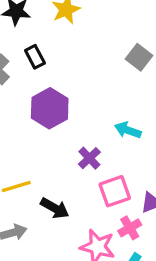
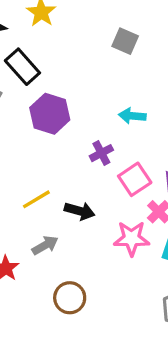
black rectangle: (35, 57) -> (22, 67), size x1.5
purple cross: (89, 158) -> (101, 153), turned 30

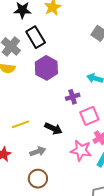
yellow line: (36, 199) -> (21, 124), moved
gray arrow: (45, 245) -> (38, 152), moved

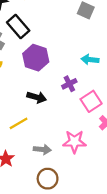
black arrow: (53, 129) -> (37, 97), moved
pink star: (81, 150) -> (74, 142), moved
gray arrow: (38, 152) -> (42, 149), turned 35

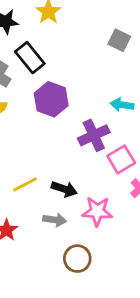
purple cross: (69, 84) -> (94, 135), size x1.5
black arrow: (37, 97) -> (64, 189), moved
brown circle: (48, 179) -> (77, 259), moved

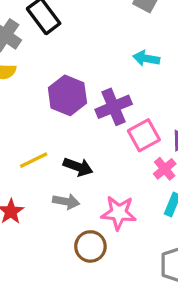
purple hexagon: (51, 99) -> (67, 95), moved
cyan arrow: (122, 105) -> (146, 58), moved
pink star: (97, 211) -> (119, 213), moved

